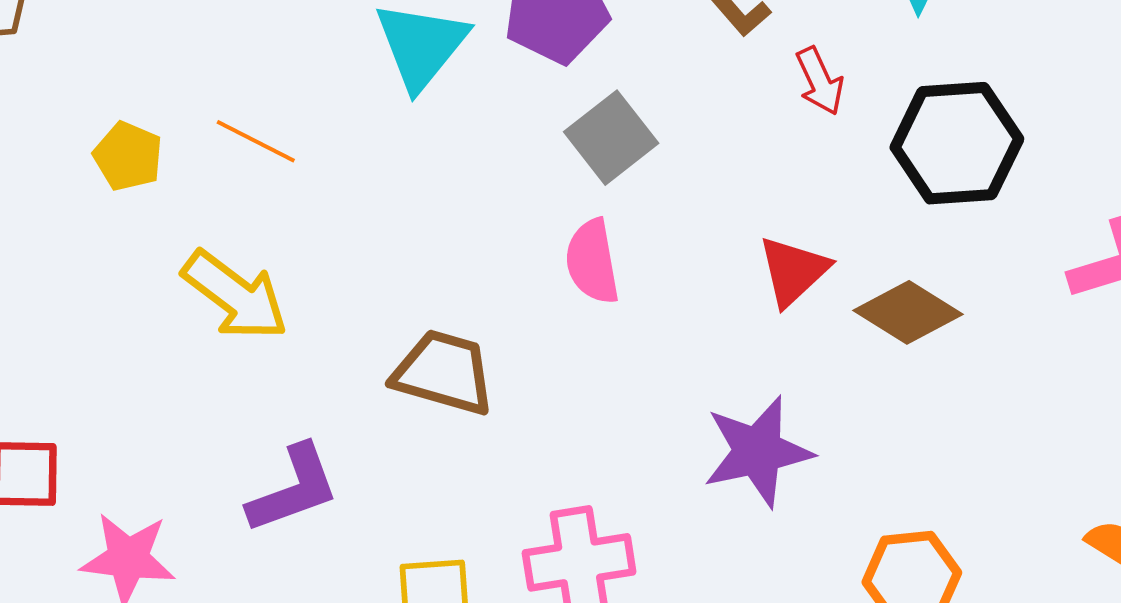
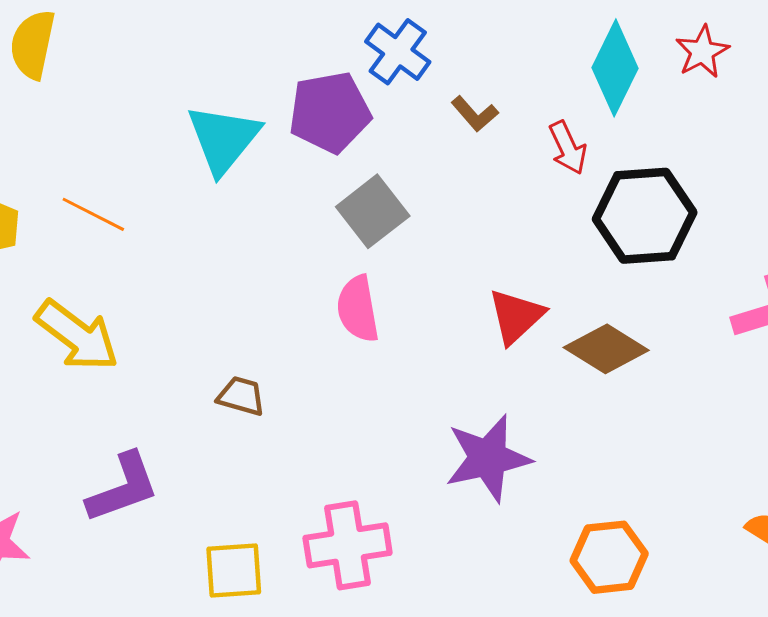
red arrow: (820, 81) -> (568, 148), moved
brown trapezoid: (444, 372) -> (241, 396), size x0.6

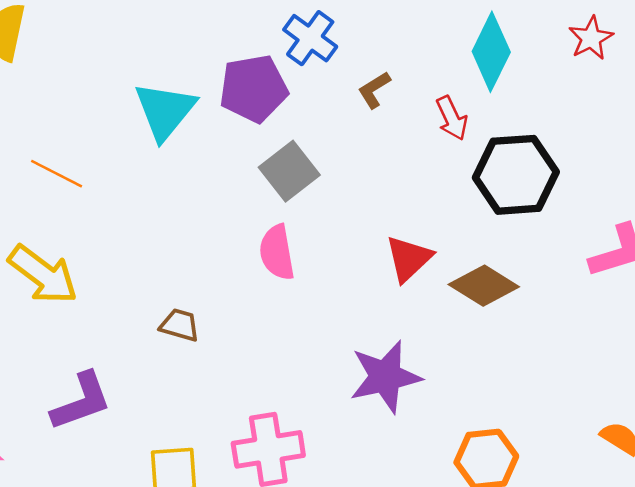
red star: (702, 52) -> (591, 38), moved
brown L-shape: (475, 114) -> (374, 90), turned 99

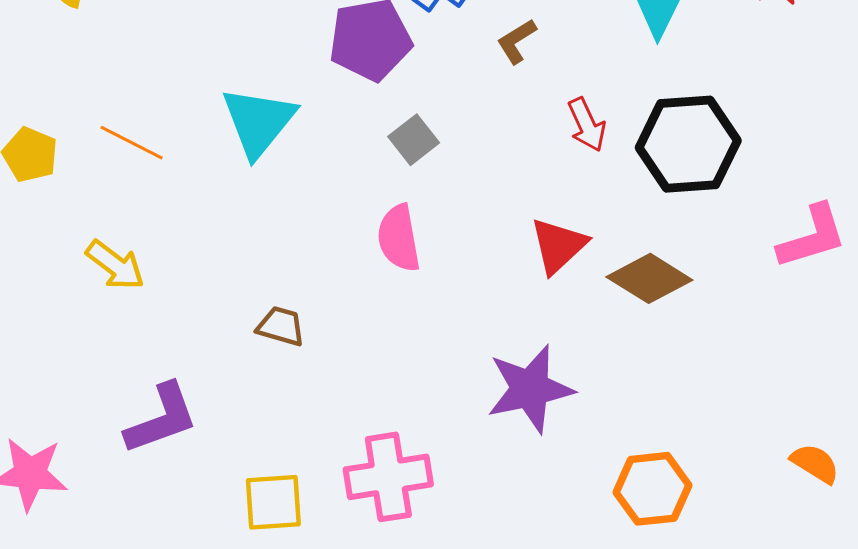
cyan triangle: (165, 111) -> (258, 122), moved
red arrow: (452, 118) -> (587, 125), moved
gray square: (289, 171) -> (414, 140), size x0.7
yellow arrow: (43, 275) -> (115, 265), size x0.7

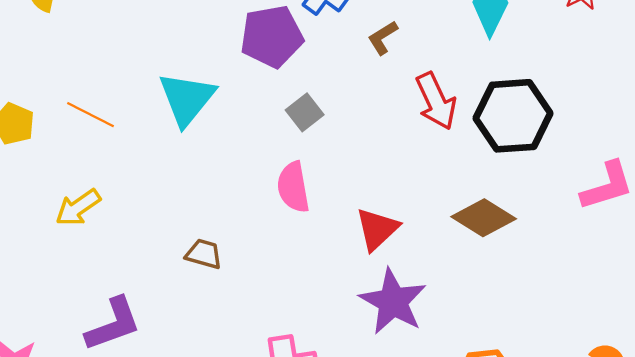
red arrow: (587, 125) -> (436, 101), size x1.4
red triangle: (558, 246) -> (377, 229), moved
yellow arrow: (115, 265) -> (78, 208), turned 108
purple star: (530, 389) -> (393, 302), turned -30

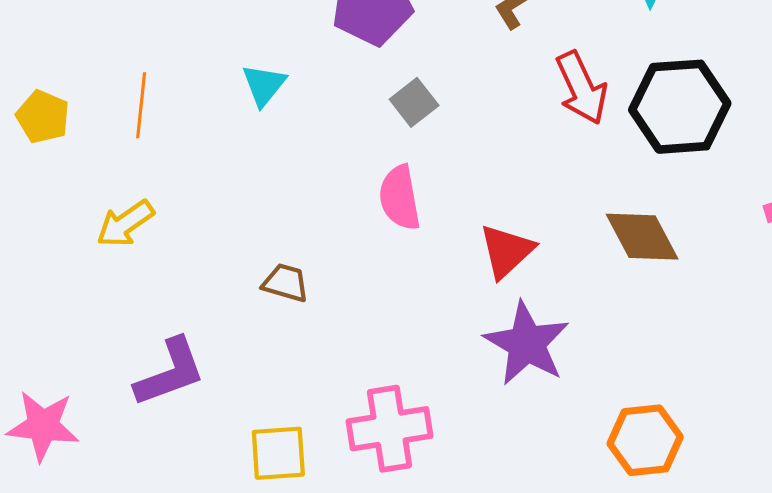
cyan triangle: (187, 99) -> (264, 85), size x0.6
orange line: (90, 115) -> (141, 105), turned 69
brown diamond: (484, 218) -> (642, 237), turned 30

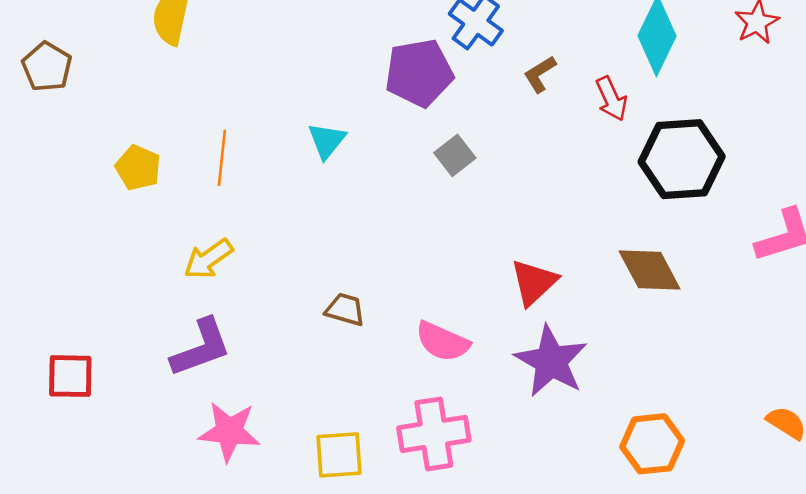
red arrow: (582, 88) -> (611, 99), moved, size x0.7
pink semicircle: (400, 198) -> (443, 342), moved, turned -56
purple L-shape: (170, 372) -> (201, 348), moved
pink star: (43, 426) -> (229, 432), moved

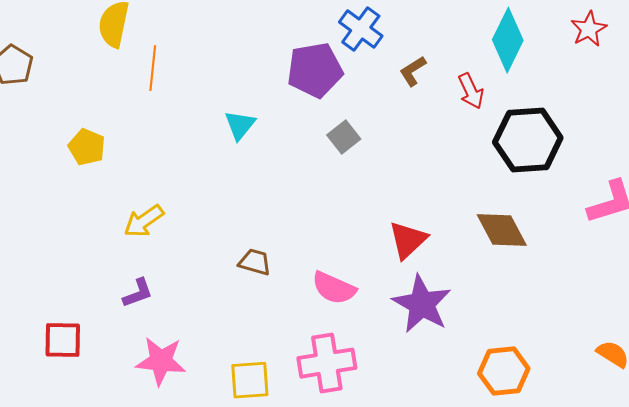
orange line: (222, 158) -> (153, 68), moved
purple L-shape: (201, 348) -> (138, 293), size x0.6
red square: (70, 376) -> (63, 340), moved

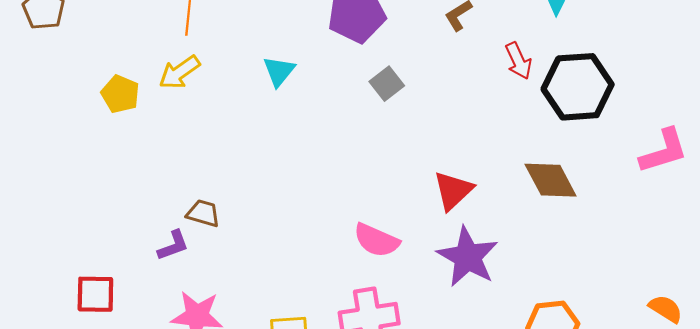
red arrow: (471, 91) -> (518, 61), moved
yellow arrow: (144, 221) -> (179, 72), moved
brown trapezoid: (255, 262) -> (203, 213), moved

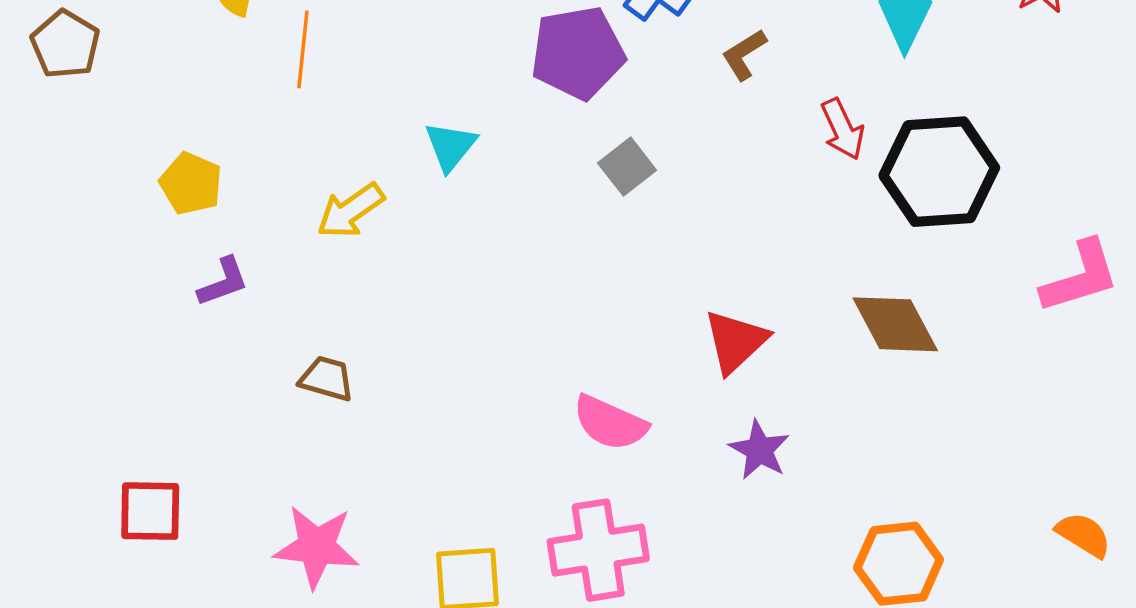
yellow arrow: (179, 72) -> (350, 211), moved
purple L-shape: (173, 245) -> (223, 282), moved
purple star: (468, 257) -> (759, 450), size x0.6

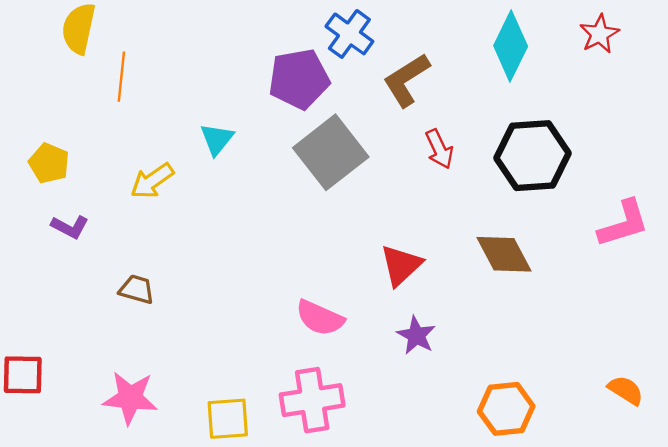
brown L-shape: (744, 55) -> (406, 80), size x1.6
red arrow: (843, 129) -> (439, 149), moved
gray square: (627, 167) -> (331, 152), size x2.0
purple L-shape: (223, 282) -> (70, 227), turned 48

